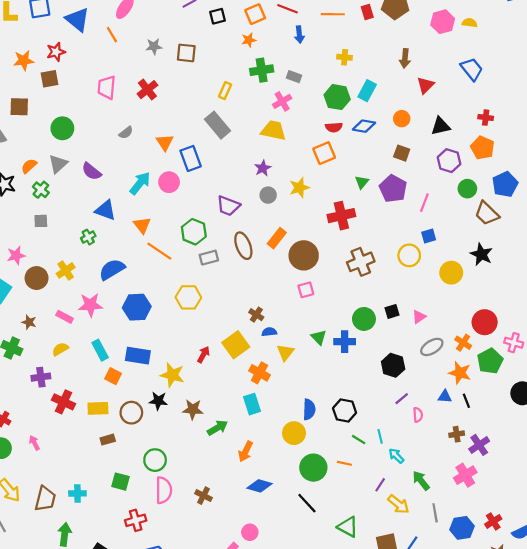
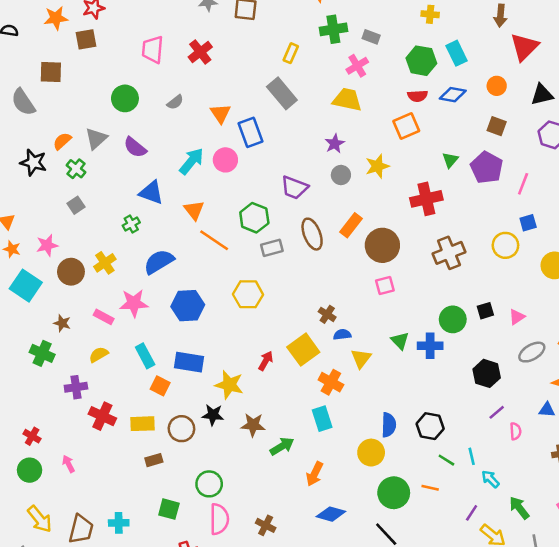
red triangle: (425, 85) -> (524, 47), size x1.4
cyan rectangle: (367, 91) -> (456, 53), turned -54
green circle: (62, 128) -> (125, 98), moved
gray square: (41, 221) -> (76, 205), turned -32

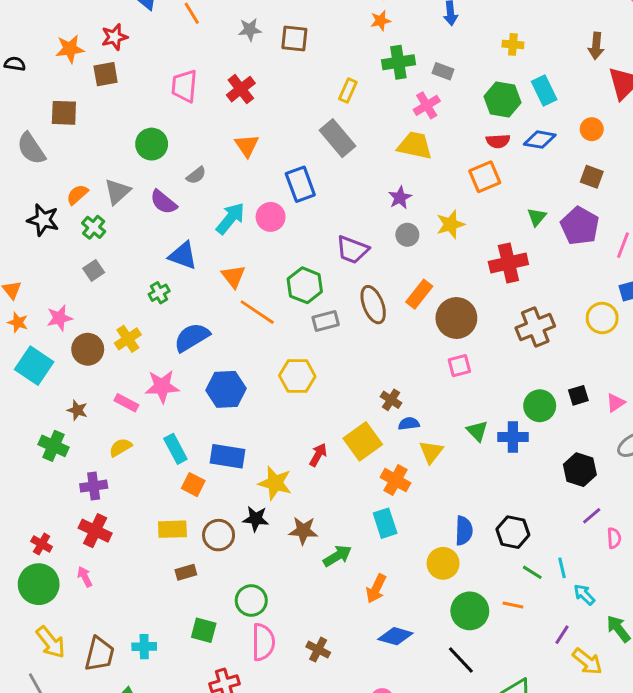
gray semicircle: (175, 102) -> (196, 175), moved
orange triangle: (220, 113) -> (247, 146), moved
red cross: (102, 416) -> (95, 531), moved
green circle: (30, 470) -> (39, 584), size x1.4

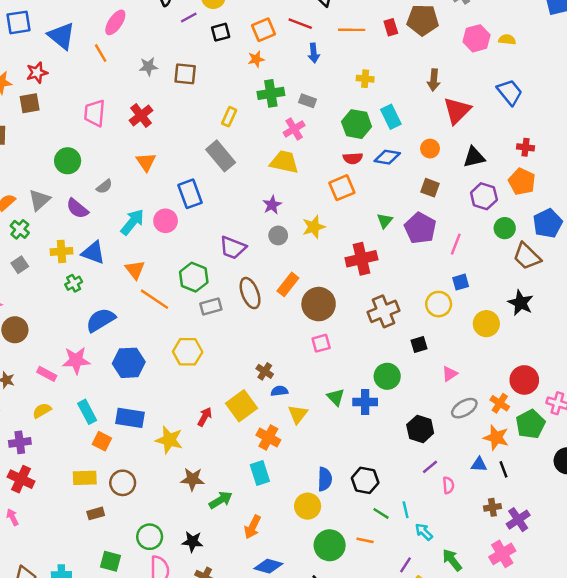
yellow cross: (128, 339) -> (61, 251), moved, turned 30
black square: (578, 395) -> (419, 344), moved
black star: (256, 519) -> (192, 542), moved

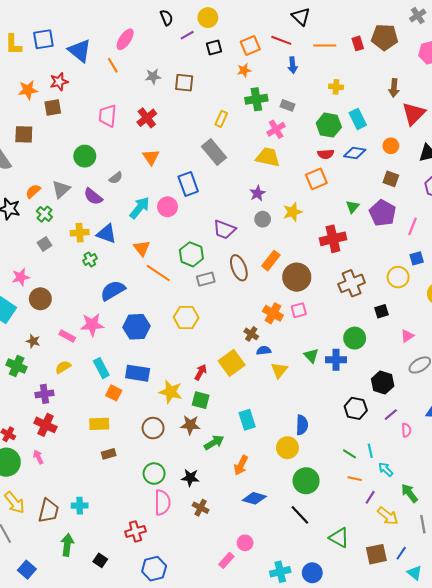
orange cross: (268, 438) -> (273, 313), moved
black hexagon: (365, 480) -> (356, 408), moved
brown circle: (123, 483) -> (153, 428), moved
orange line: (365, 540) -> (355, 479), moved
green square: (110, 561) -> (201, 400), moved

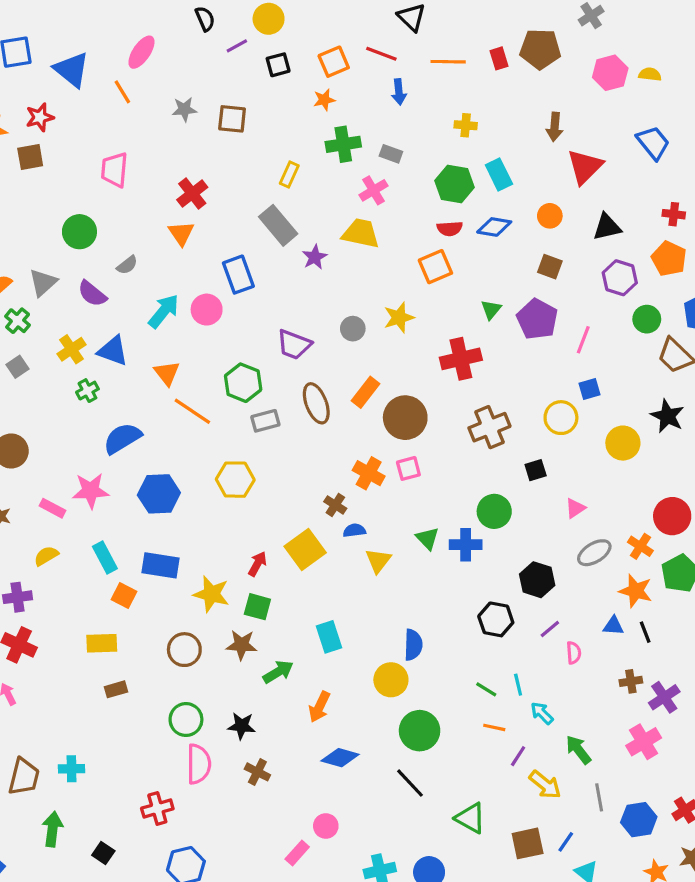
red cross: (147, 118) -> (192, 194), moved
purple star: (257, 193) -> (315, 257), moved
yellow cross: (80, 233) -> (72, 349), turned -30

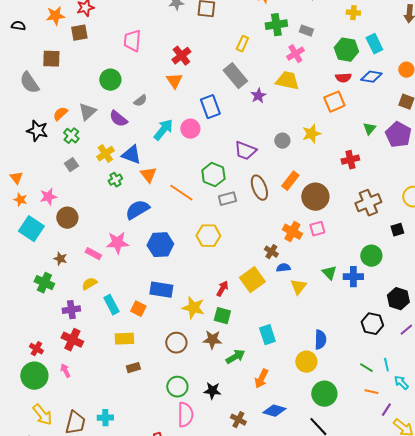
red cross: (461, 359) -> (350, 160), size x0.7
orange triangle: (167, 373) -> (148, 175), moved
cyan rectangle: (105, 557) -> (111, 305), moved
brown cross: (257, 772) -> (238, 420), moved

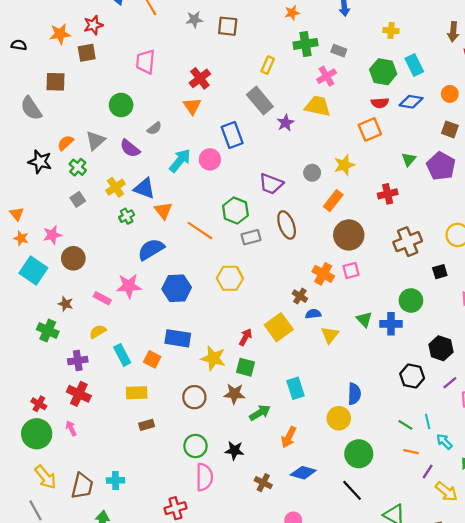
orange rectangle: (290, 181) -> (333, 201), moved

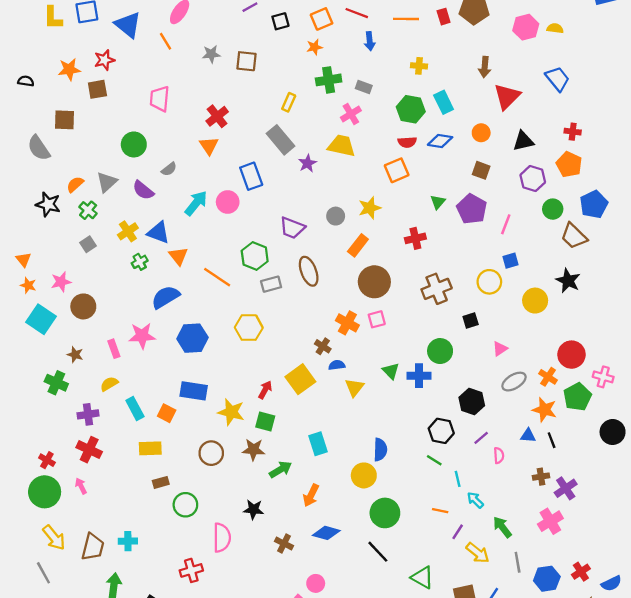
pink rectangle: (102, 298) -> (114, 349), turned 42
green line: (405, 425) -> (434, 460), moved
green circle: (195, 446) -> (185, 505), moved

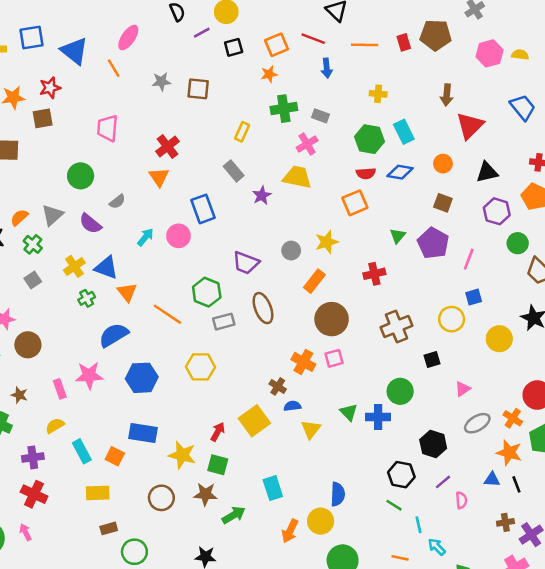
gray rectangle: (280, 140) -> (234, 171), size x0.7
cyan arrow: (196, 203) -> (145, 237), size x0.7
orange arrow: (311, 495) -> (290, 531), moved

